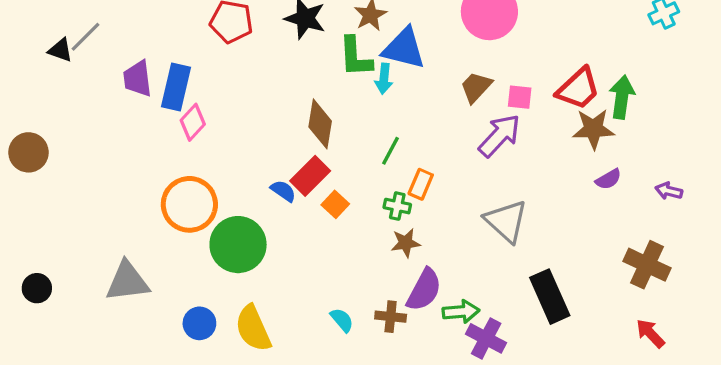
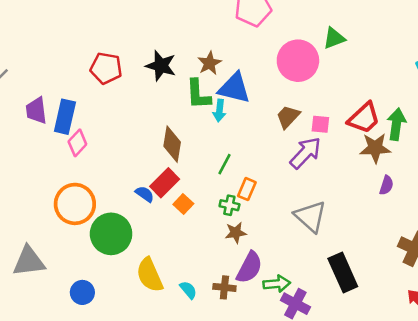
purple semicircle: (608, 179) -> (386, 185), turned -42
yellow semicircle: (253, 328) -> (150, 275), moved

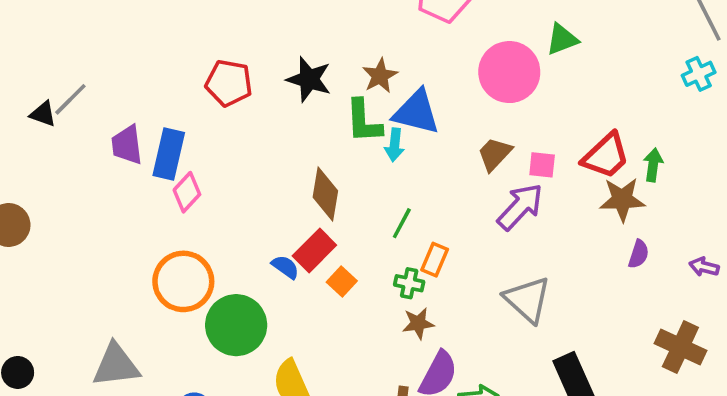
green arrow: (396, 124) -> (653, 165), size x0.7

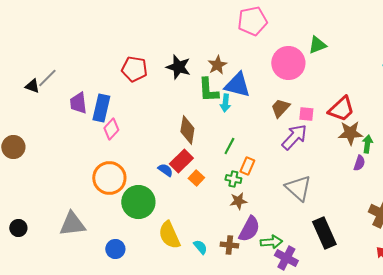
green arrow: (653, 165) -> (367, 144), moved

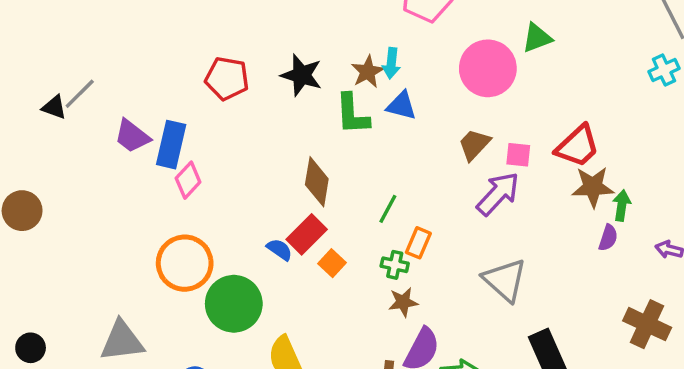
blue triangle: (237, 85) -> (401, 106), size x0.7
purple trapezoid: (78, 103) -> (132, 136), turned -45
cyan arrow: (225, 103) -> (391, 63), moved

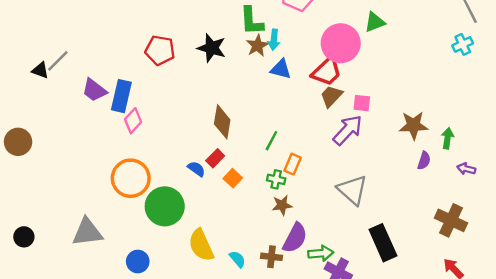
green L-shape: (352, 114) -> (252, 21), moved
red trapezoid: (578, 146) -> (327, 71), moved
green arrow: (622, 206) -> (447, 138), moved
red rectangle: (307, 234) -> (215, 158), size x0.7

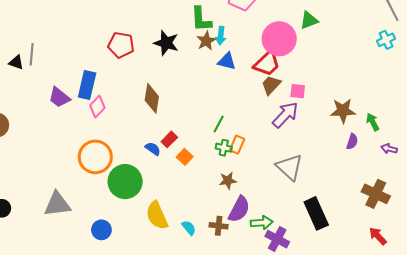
gray line: (58, 61) -> (32, 54), turned -40
purple trapezoid: (94, 90) -> (59, 97), moved
brown diamond: (222, 122) -> (152, 98), moved
green arrow: (447, 138) -> (373, 122), turned -36
green cross: (276, 179) -> (224, 148), moved

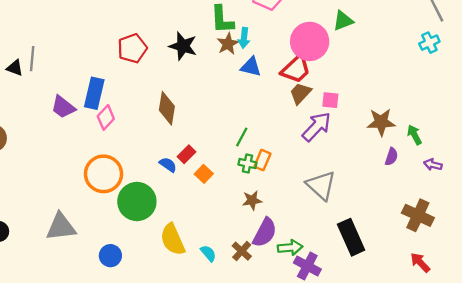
red pentagon: (121, 45) -> (132, 48), turned -30
brown cross: (219, 226) -> (242, 251), turned 36

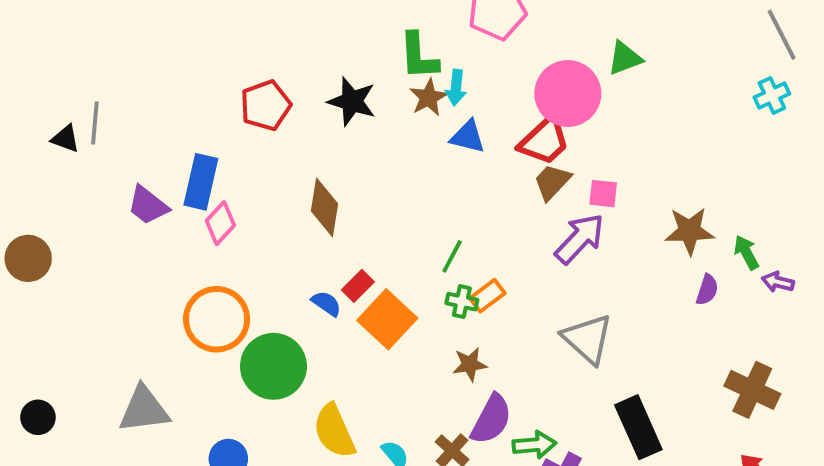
orange rectangle: (262, 160) -> (487, 296), turned 30
purple arrow: (433, 165) -> (778, 282), moved
orange square: (204, 174) -> (387, 319), size x1.8

